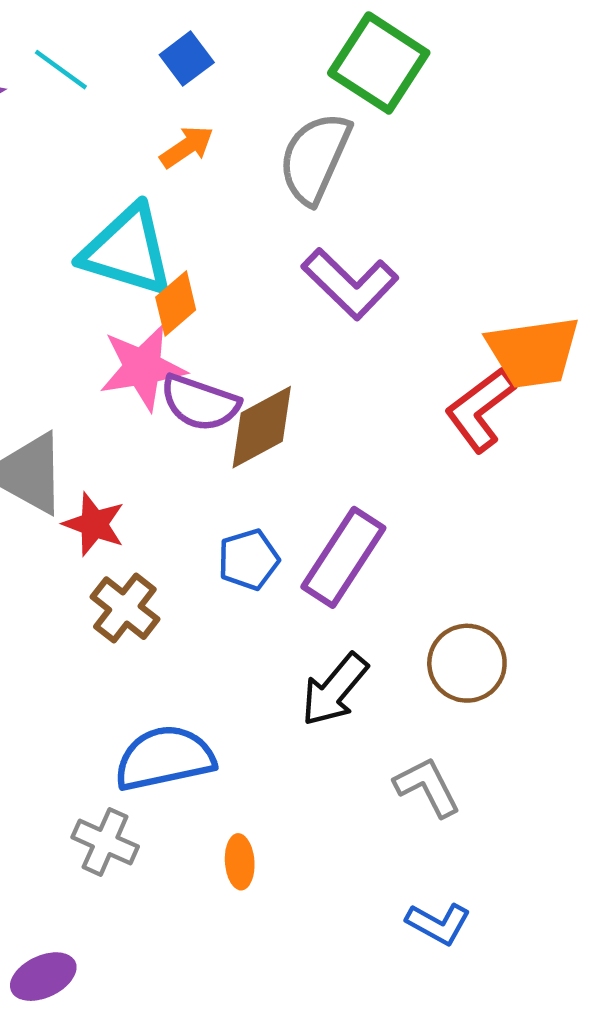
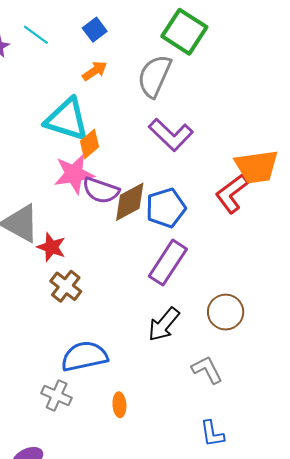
blue pentagon: (249, 559) -> (166, 208), moved, size x1.4
blue L-shape: (438, 924) -> (212, 434), turned 52

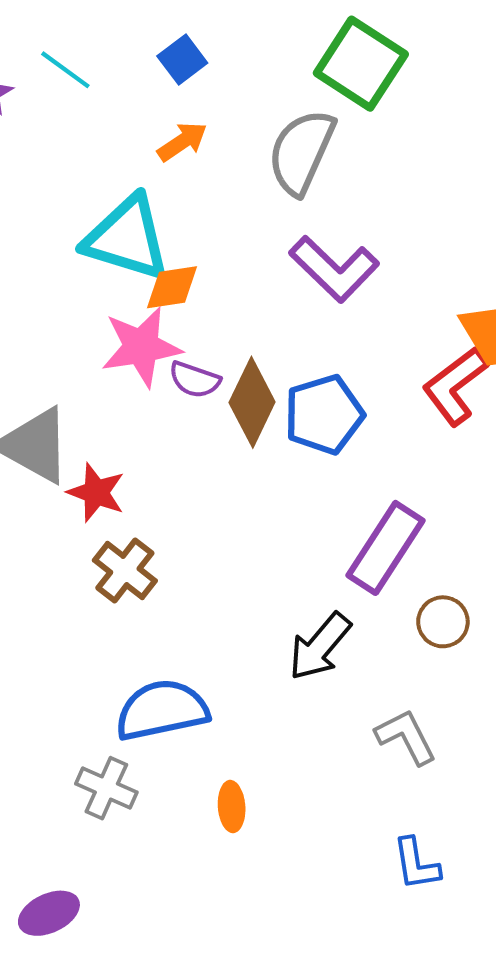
orange diamond: (90, 144) -> (172, 287), turned 32
purple semicircle: (101, 190) -> (195, 380), size x0.7
brown diamond: (130, 202) -> (252, 402), turned -36
purple rectangle: (168, 263) -> (385, 548), moved
brown circle: (226, 312) -> (443, 622), size x0.7

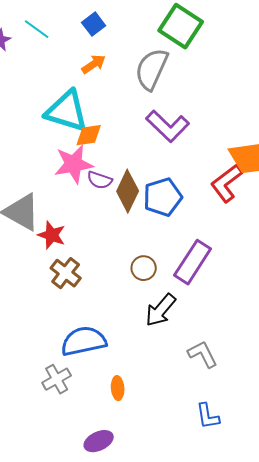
brown circle: (443, 622) -> (144, 268), moved
gray cross: (106, 788) -> (57, 379), turned 36
purple ellipse: (49, 913) -> (99, 441), moved

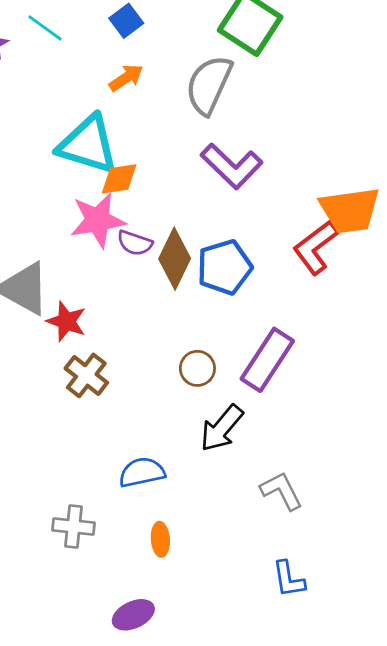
blue semicircle: (84, 341) -> (142, 472), moved, size x0.7
gray cross: (57, 379) -> (73, 526), turned 36

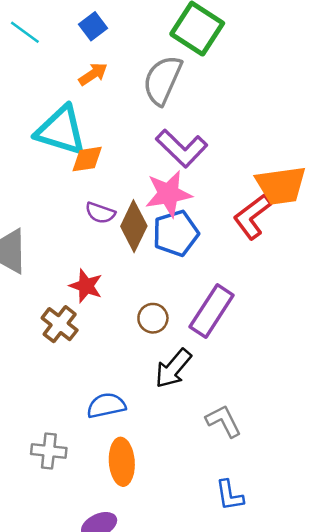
pink star: (98, 220) -> (168, 194), moved
red star: (66, 321) -> (86, 286), moved
orange ellipse: (160, 539) -> (122, 462), size x1.6

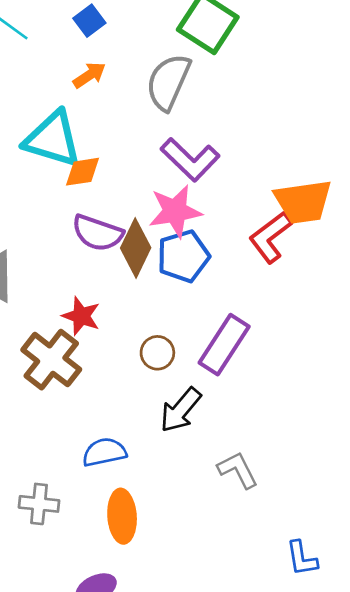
purple semicircle: (100, 213) -> (98, 233), size x1.5
brown cross: (60, 324) -> (51, 360), size x1.4
blue L-shape: (229, 495) -> (302, 558), moved

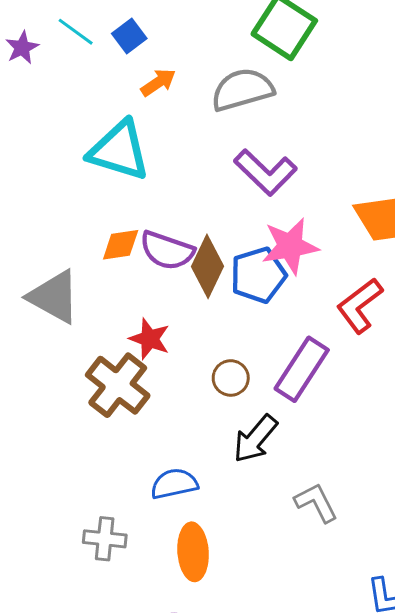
blue square: (89, 21) -> (129, 36), moved
gray semicircle: (168, 82) -> (242, 90), turned 50
orange diamond: (83, 172) -> (121, 245), moved
pink star: (175, 211) -> (290, 246), moved
red L-shape: (270, 237) -> (360, 306), moved

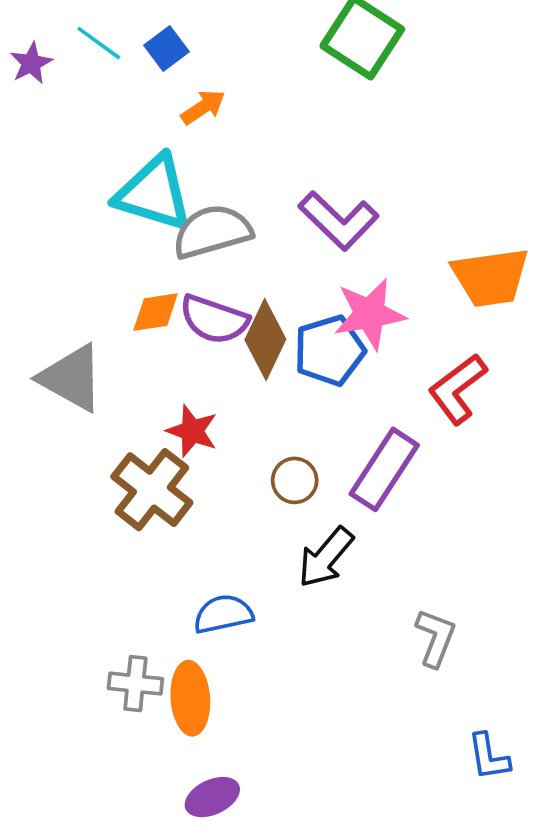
gray semicircle: (242, 90) -> (212, 232), moved
gray L-shape: (316, 503) -> (436, 638), moved, turned 48
orange ellipse: (193, 552) -> (190, 698), moved

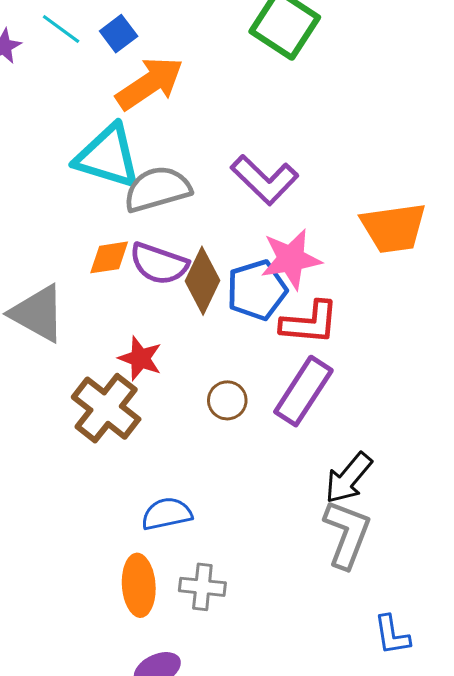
orange arrow: (203, 107) -> (150, 83), size x1.8
red L-shape: (458, 389) -> (310, 323), moved, turned -138
black arrow: (326, 557) -> (348, 478), moved
gray L-shape: (436, 638) -> (347, 534), size x1.4
gray cross: (135, 684) -> (202, 587), moved

